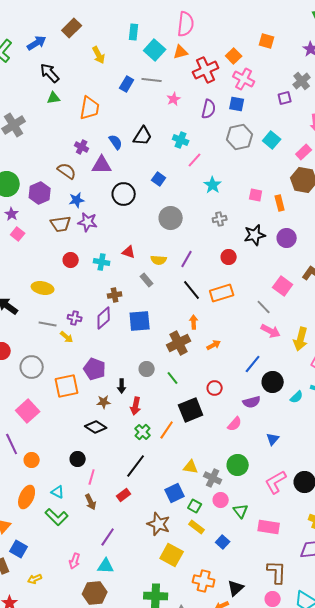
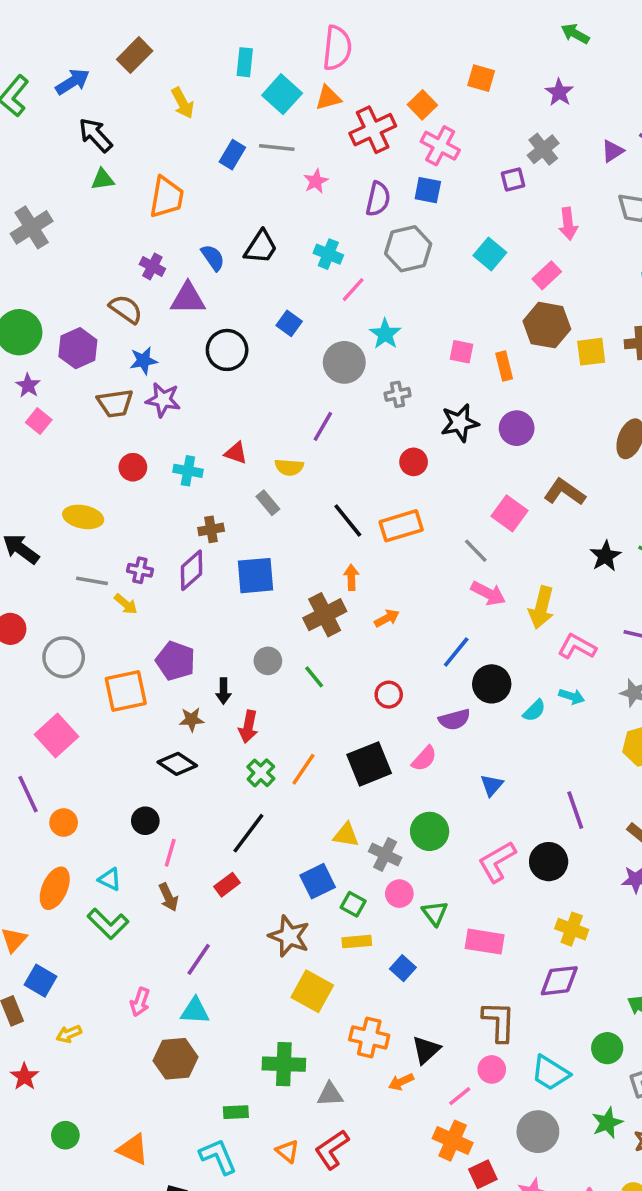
gray hexagon: (240, 137) -> (408, 249), moved
gray circle: (171, 218) -> (344, 362), moved
purple line: (187, 259) -> (323, 426), moved
black square: (191, 410) -> (369, 764), moved
yellow rectangle: (197, 527) -> (357, 942), turned -42

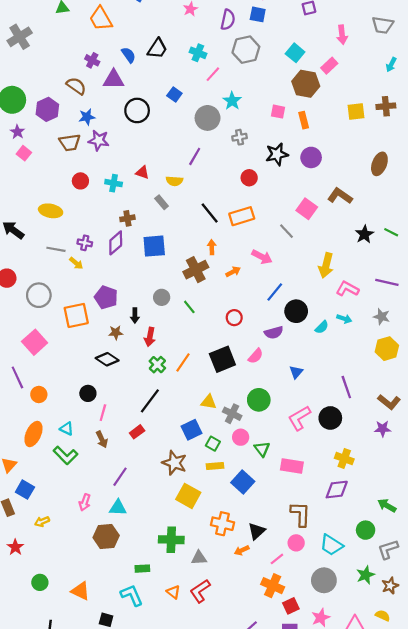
orange trapezoid: (167, 197) -> (101, 19), turned 140
brown hexagon: (547, 325) -> (306, 84), moved
pink arrow: (488, 593) -> (262, 257), moved
blue square: (403, 968) -> (243, 482), size x1.5

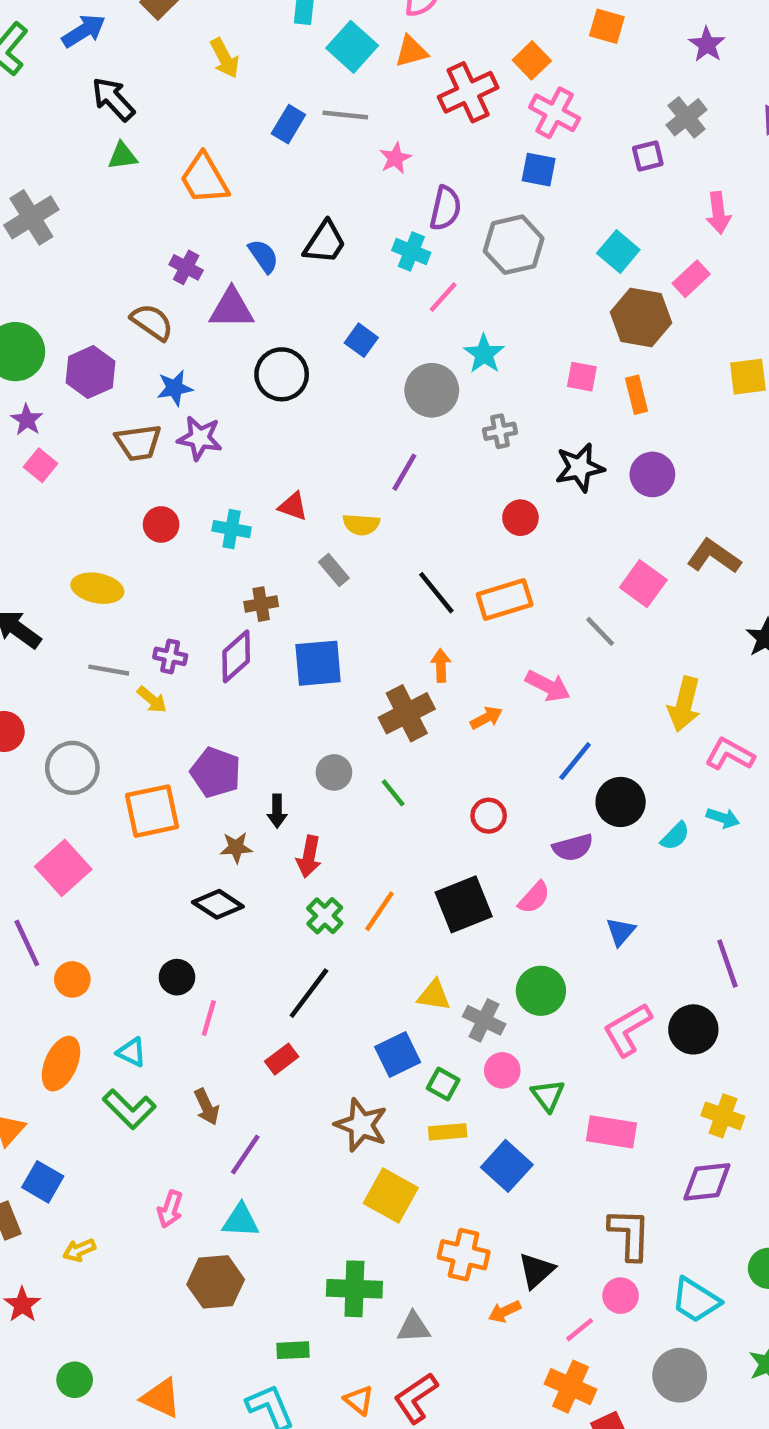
purple semicircle: (228, 20) -> (445, 208), moved
brown arrow: (102, 439) -> (207, 1107), moved

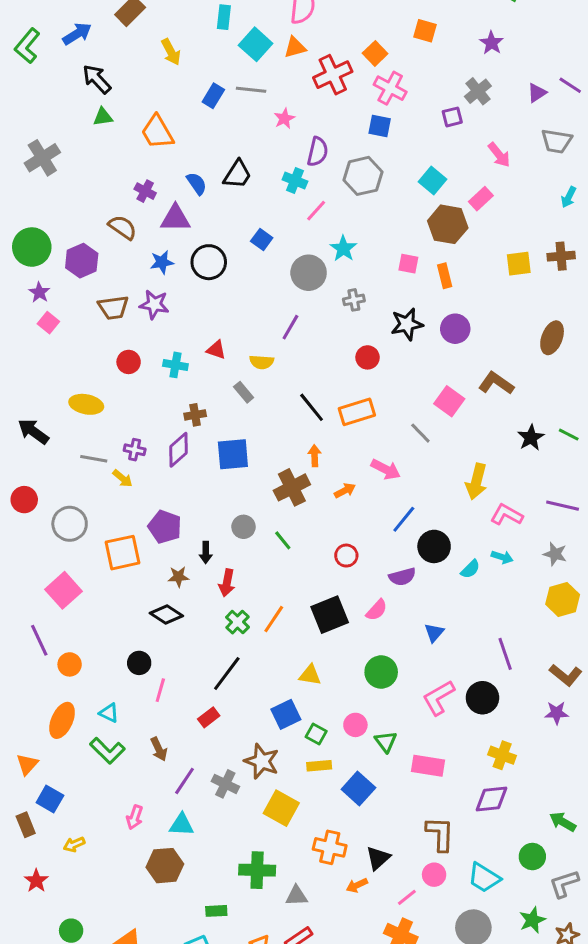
pink arrow: (718, 213) -> (499, 155), turned -32
blue star: (175, 388) -> (162, 262), moved
gray cross: (484, 1020) -> (225, 784), moved

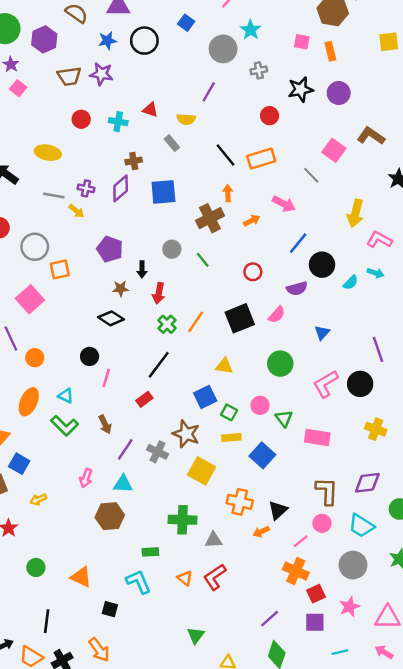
orange square: (123, 553) -> (60, 269), moved, size x0.7
purple diamond: (492, 799) -> (367, 483), moved

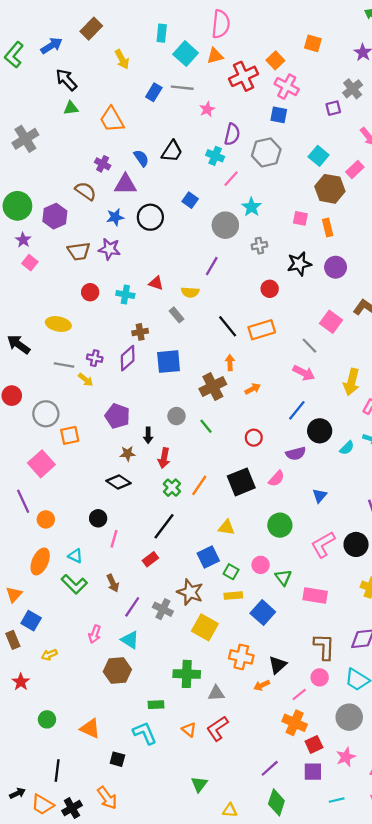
pink arrow: (284, 204) -> (304, 373), moved
cyan triangle: (123, 484) -> (130, 640), turned 30

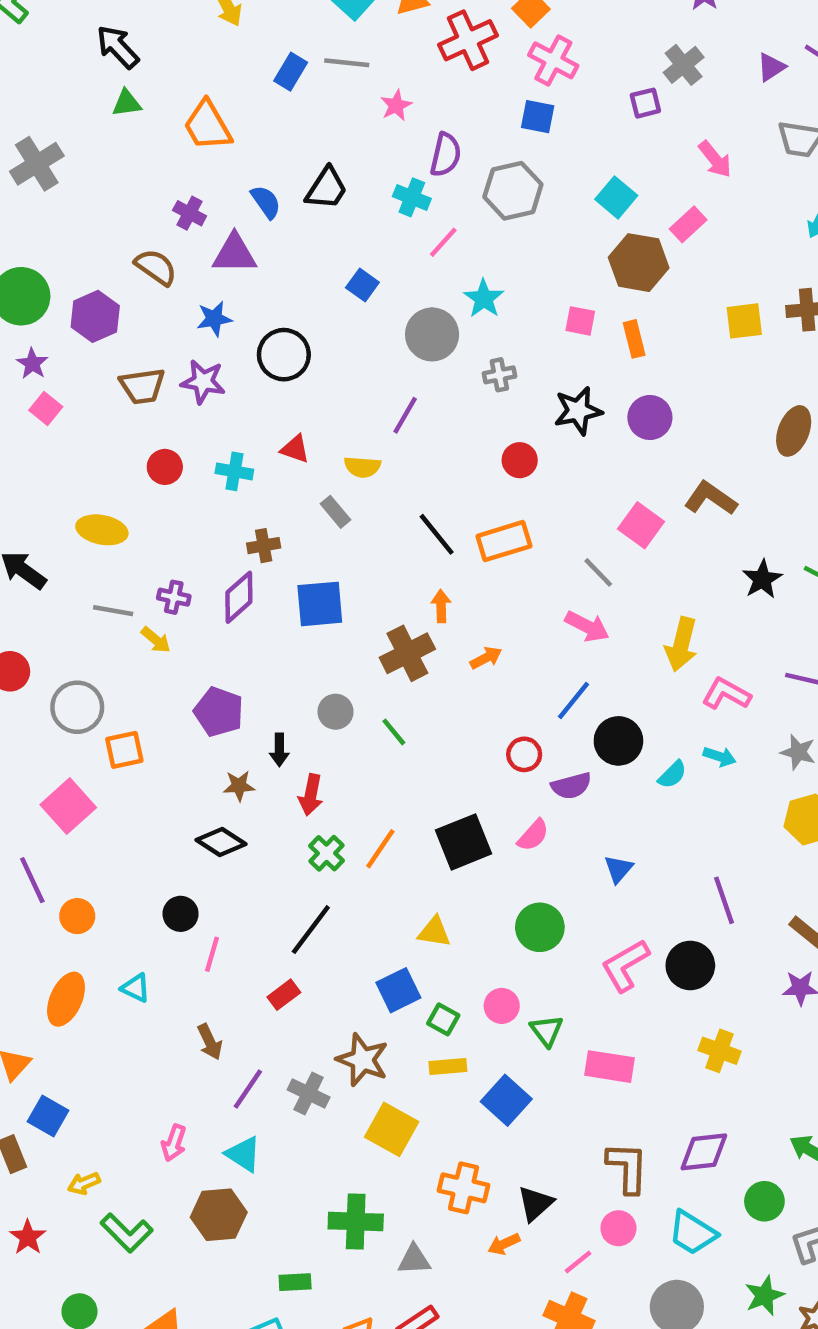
black circle: (150, 217) -> (284, 355), moved
red circle: (254, 438) -> (524, 754), moved
green L-shape: (74, 584) -> (127, 1233), moved

